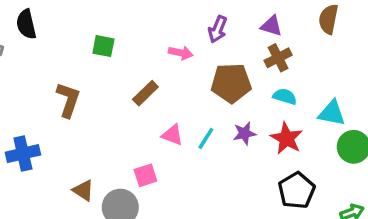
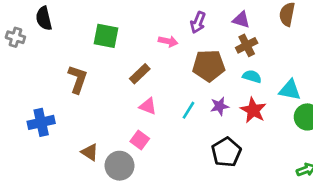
green square: (103, 46) -> (106, 36), size x1.4
pink triangle: (172, 135) -> (148, 106), moved
pink square: (145, 175) -> (140, 140), turned -36
black pentagon: (297, 190) -> (226, 152), moved

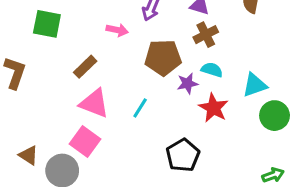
cyan triangle: (290, 90) -> (255, 85), turned -30
pink triangle: (148, 106) -> (94, 103), size x1.5
purple star: (220, 106) -> (187, 83), moved
pink square: (140, 140) -> (85, 142), size x1.4

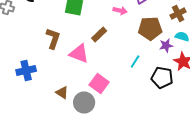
pink triangle: (94, 103) -> (79, 54), moved
black pentagon: (183, 155) -> (162, 78), moved, turned -30

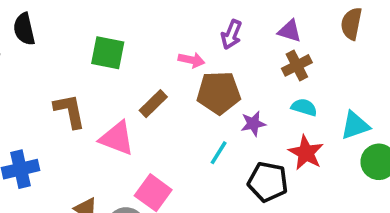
brown pentagon: (150, 28) -> (219, 93), moved
brown L-shape: (53, 38) -> (70, 111), turned -30
purple star: (166, 46) -> (253, 124), moved

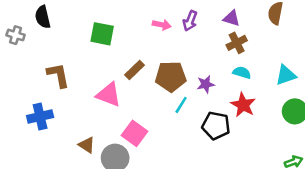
pink arrow: (191, 60) -> (162, 25), moved
brown pentagon: (219, 93) -> (171, 76), moved
brown L-shape: (70, 111) -> (58, 75), moved
cyan triangle: (355, 125) -> (286, 75), moved

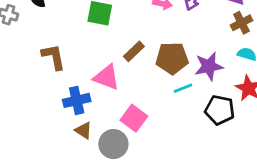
purple star: (206, 84) -> (209, 66), size x1.5
cyan line: (181, 105) -> (183, 88), turned 36
blue cross: (40, 117) -> (77, 100), moved

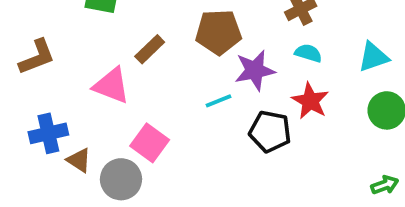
brown L-shape: (54, 57) -> (37, 57), turned 80
brown pentagon: (172, 58) -> (218, 32), moved
blue cross: (77, 100) -> (48, 133), moved

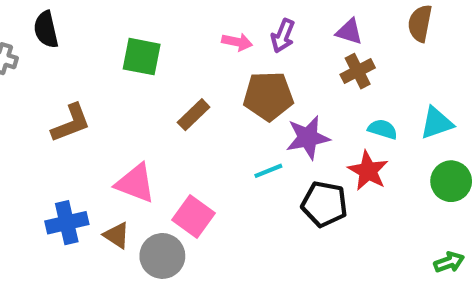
cyan semicircle: (308, 53) -> (383, 129), moved
pink triangle: (111, 86) -> (135, 183), moved
blue cross: (48, 133) -> (67, 223), moved

